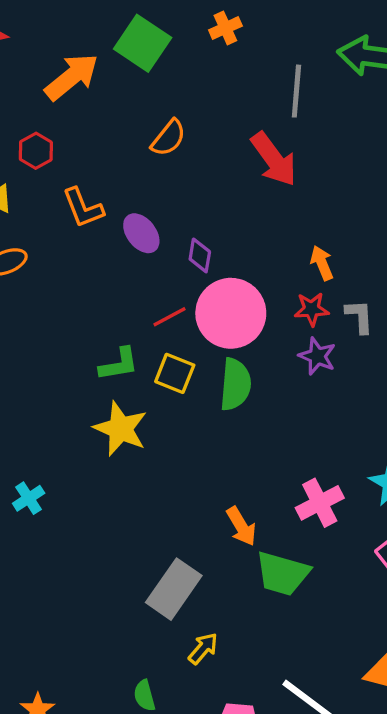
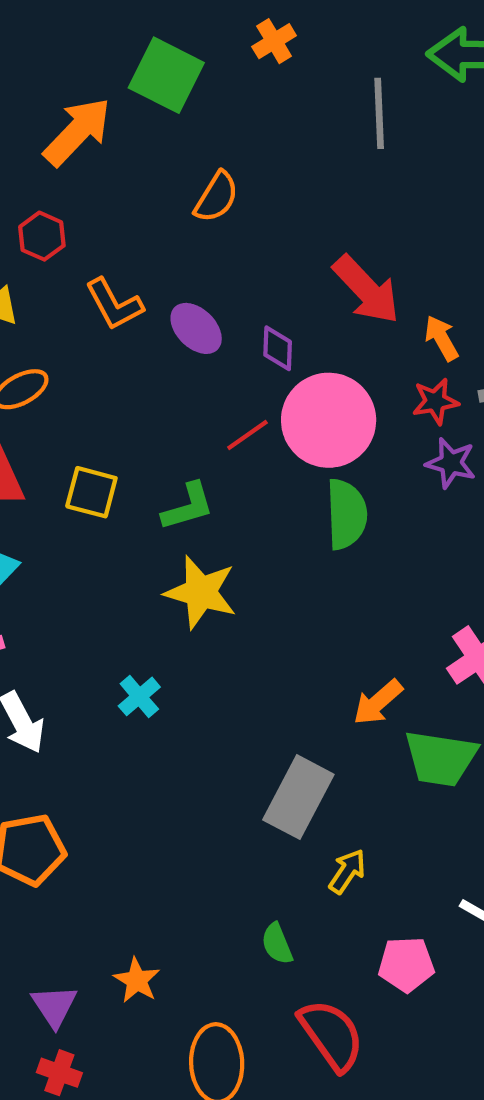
red arrow: (274, 159) -> (366, 290), moved
yellow square: (175, 373) -> (91, 492), moved
cyan cross: (29, 498) -> (139, 696), moved
orange arrow: (241, 526) -> (378, 702), turned 87

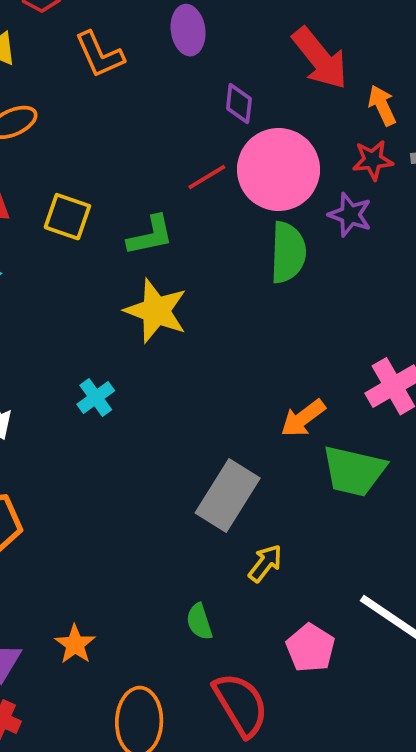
purple ellipse: (196, 328) -> (188, 30), moved, turned 33
purple star: (451, 463) -> (350, 215), moved
pink pentagon: (406, 964) -> (311, 648), turned 30

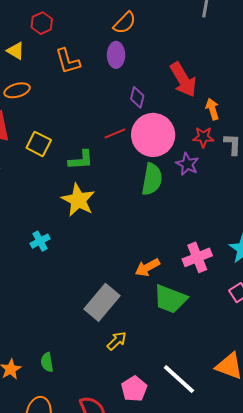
green semicircle: (199, 622) -> (47, 362), moved

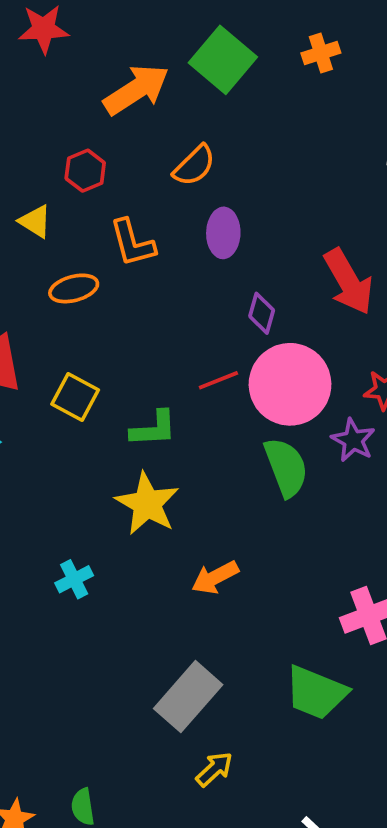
orange semicircle: (125, 23) -> (194, 166), moved
orange ellipse: (17, 90) -> (74, 288), moved
green semicircle: (152, 179) -> (286, 467), turned -32
orange arrow: (147, 267) -> (215, 577), moved

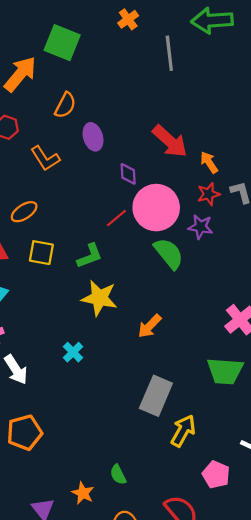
orange cross: (321, 53) -> (128, 19), moved
orange ellipse: (74, 288) -> (24, 212), moved
yellow arrow: (214, 769) -> (183, 431), size x1.4

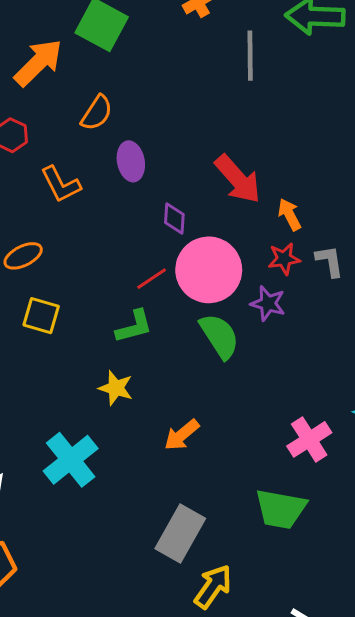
green L-shape: (90, 256) -> (134, 326), moved
yellow star: (99, 298) -> (116, 388), size x0.7
cyan cross: (73, 352) -> (71, 460), size x1.8

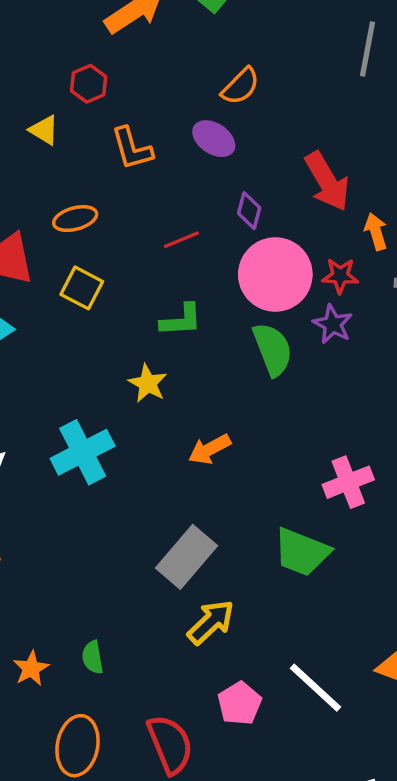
orange semicircle: (97, 113) -> (241, 86), moved
purple ellipse: (131, 161) -> (214, 139), turned -57
red star: (284, 259) -> (340, 276), moved
red line: (152, 279) -> (181, 240), moved

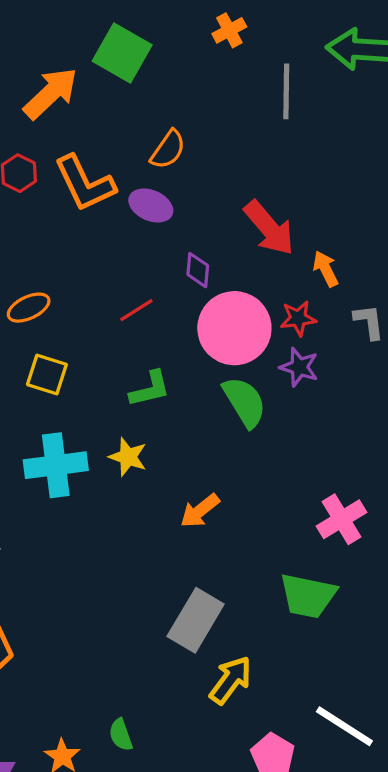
orange L-shape: (132, 148) -> (85, 183), moved, size x1.4
cyan cross: (83, 452) -> (56, 465), moved, turned 30

